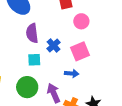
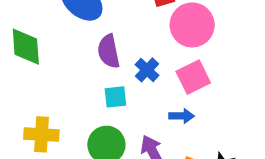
pink circle: (81, 21) -> (192, 25), size x1.6

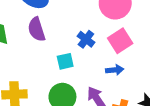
purple semicircle: (109, 51) -> (36, 29), moved

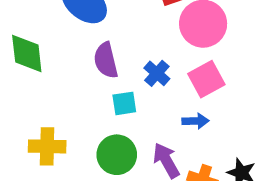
purple semicircle: (36, 29) -> (106, 60), moved

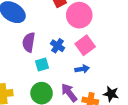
purple semicircle: (106, 60) -> (29, 42), turned 30

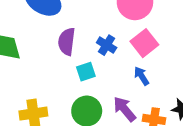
blue arrow: (82, 69) -> (141, 76), turned -112

